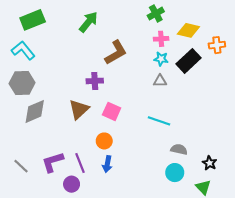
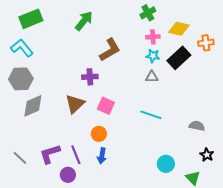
gray semicircle: (179, 149) -> (197, 126), moved
black star: (210, 163) -> (207, 155), moved

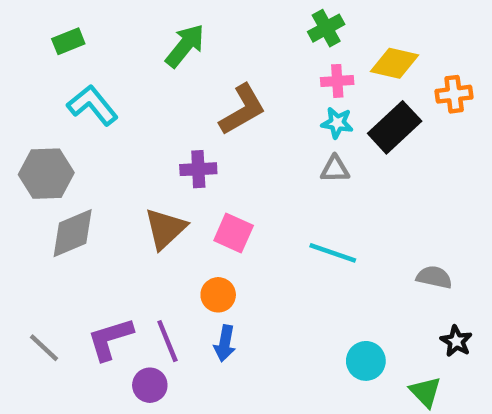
green rectangle: (31, 19) -> (68, 41), size x0.6
cyan L-shape: (22, 48) -> (93, 105), moved

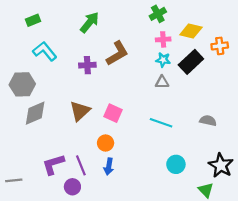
purple cross: (198, 169) -> (87, 65), moved
gray semicircle: (434, 277) -> (208, 121), moved
black star: (456, 341) -> (221, 165), size x1.6
gray line: (44, 348) -> (14, 180), moved, turned -49
cyan circle: (366, 361) -> (176, 164), moved

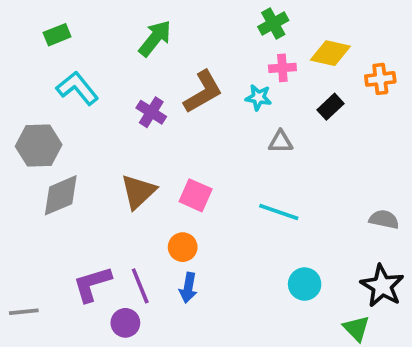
cyan star: (163, 60) -> (258, 97), moved
black rectangle: (191, 62) -> (330, 107), size x0.6
purple cross: (87, 65) -> (151, 112), turned 35
gray semicircle: (208, 121) -> (384, 219), moved

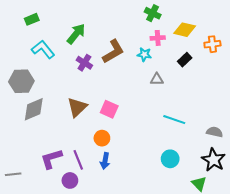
green cross: (273, 24) -> (153, 13), turned -35
green arrow: (155, 38) -> (76, 34), moved
cyan line: (279, 212) -> (174, 120), moved
gray semicircle: (384, 219) -> (215, 132), moved

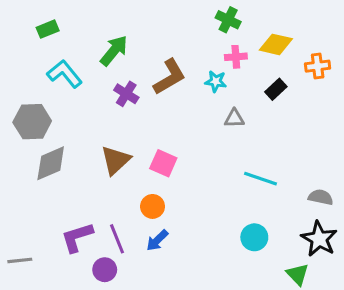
blue arrow: (105, 161) -> (157, 240), turned 35

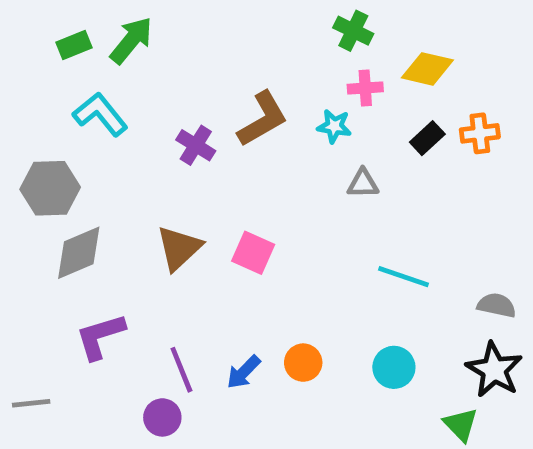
green arrow: (114, 51) -> (131, 40), moved
orange cross: (318, 66) -> (480, 133), moved
orange circle: (153, 206) -> (303, 363), moved
purple L-shape: (77, 237) -> (100, 336), moved

